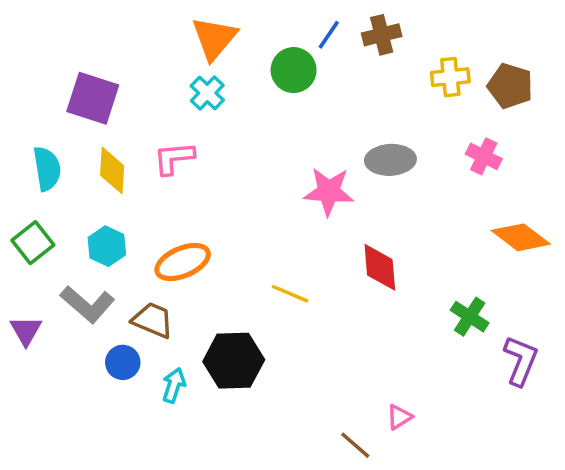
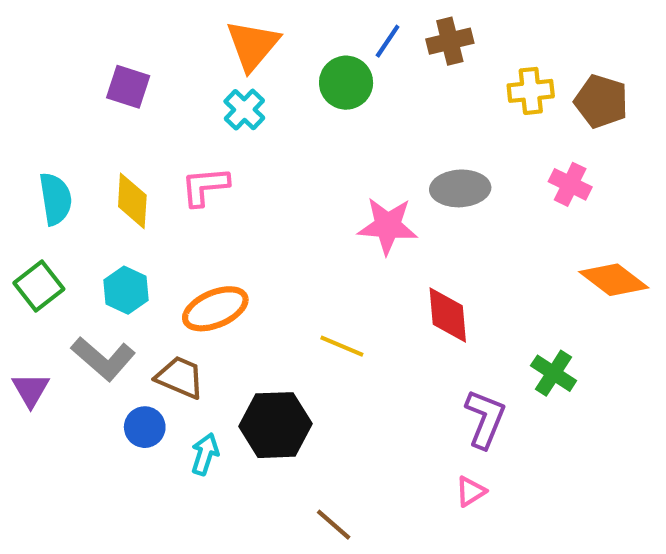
purple square: (93, 98) -> (128, 87), moved, size x0.7
purple L-shape: (521, 361) -> (485, 419), moved
brown line: (355, 445) -> (334, 525), moved

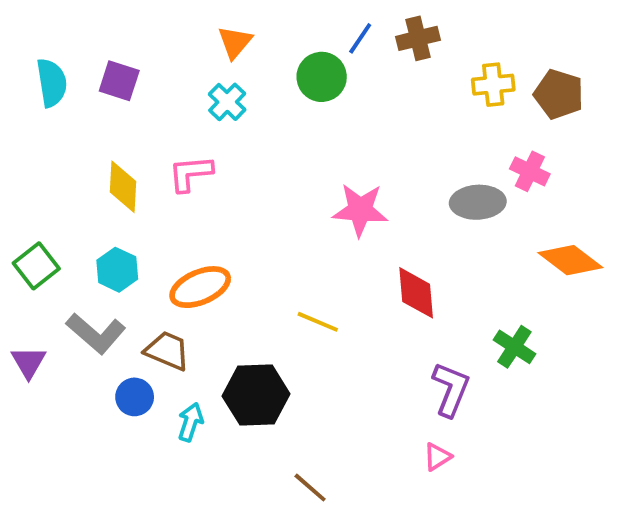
orange triangle: (253, 45) -> (235, 42), size x0.7
gray ellipse: (460, 188) -> (478, 202), moved
cyan semicircle: (56, 199) -> (52, 83), moved

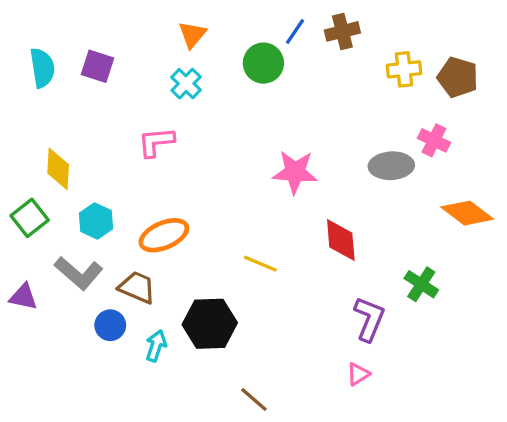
yellow diamond: (123, 187) -> (58, 169), moved
purple triangle: (29, 362) -> (23, 297), turned -48

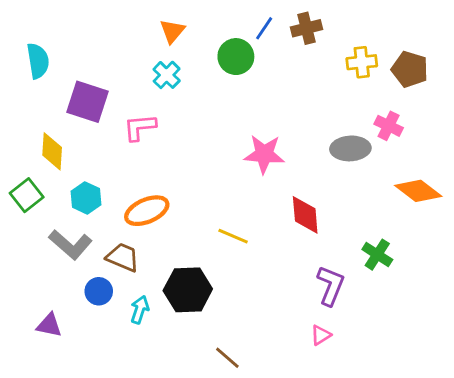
purple square: (98, 66) -> (87, 102), moved, size x1.4
purple triangle: (23, 297) -> (49, 325), moved

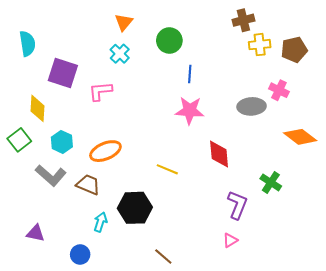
blue line: (264, 28) -> (190, 74), moved, turned -30
brown cross: (307, 28) -> (243, 20), moved
brown pentagon: (410, 69) -> (294, 50), turned -30
blue circle: (99, 291) -> (80, 254), moved

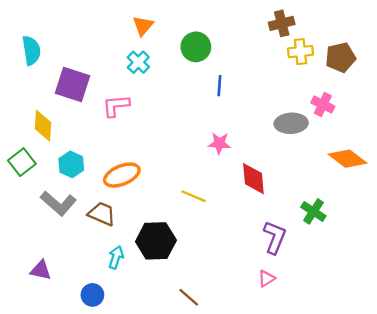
pink star: (190, 110) -> (219, 143), moved, size x0.7

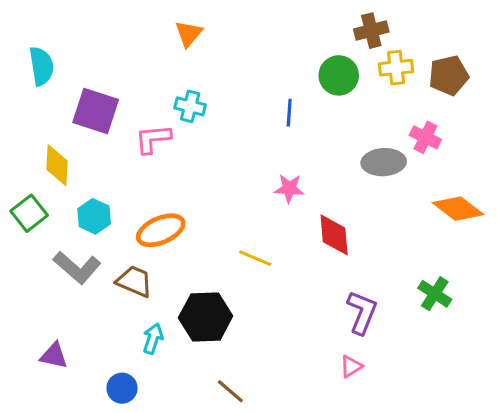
green circle: (196, 47) -> (339, 75), moved
cyan cross: (138, 62) -> (190, 106), moved, turned -30
green cross: (313, 211) -> (435, 294), moved
brown line: (189, 297) -> (230, 391), moved

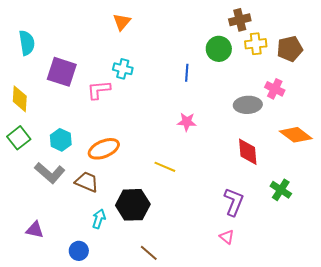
yellow diamond: (57, 165) -> (20, 99), moved
red diamond: (334, 235) -> (248, 152), moved
pink triangle: (351, 366) -> (227, 237), turned -49

